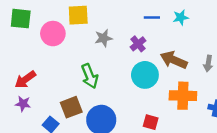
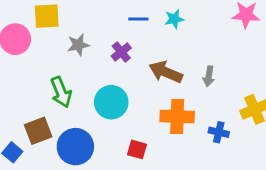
cyan circle: (145, 75) -> (111, 102), moved

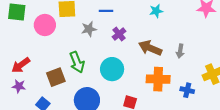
blue line: (138, 19) -> (106, 11), moved
brown square: (38, 131) -> (56, 77), moved

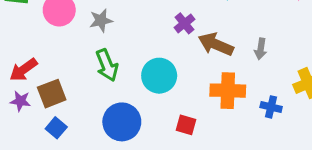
gray star: (89, 29) -> (101, 20), moved
purple cross: (119, 34) -> (184, 23), moved
brown square: (56, 77) -> (52, 94), moved

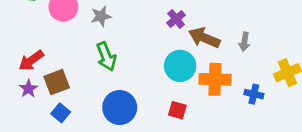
cyan circle: (159, 76) -> (180, 66), moved
purple star: (20, 101) -> (28, 89), turned 30

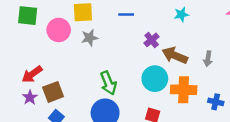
green arrow: (106, 57) -> (108, 83), moved

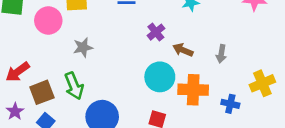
gray star: (90, 38) -> (83, 47), moved
brown arrow: (175, 55) -> (183, 50), size x0.7
green arrow: (108, 83) -> (74, 86), moved
purple star: (30, 97) -> (15, 111), moved

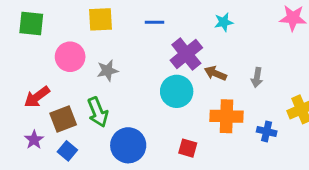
pink circle: (48, 21) -> (70, 57), moved
purple cross: (156, 32) -> (186, 54), size x1.6
cyan circle: (160, 77) -> (177, 91), moved

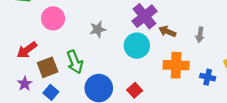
gray star: (107, 71) -> (98, 29), moved
red square: (188, 148) -> (135, 90), moved, turned 32

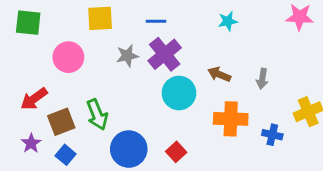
purple cross: (144, 16) -> (165, 54), moved
gray star: (98, 29) -> (127, 56), moved

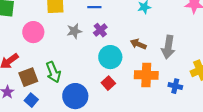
purple cross: (165, 54) -> (100, 30), size x0.6
gray arrow: (262, 79) -> (168, 47), size x1.6
red square: (176, 152) -> (108, 83), moved

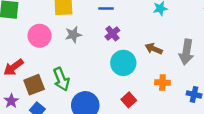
gray star: (74, 31) -> (73, 35), moved
orange cross: (146, 75) -> (162, 82), size x0.6
red square: (108, 83) -> (129, 100), moved

